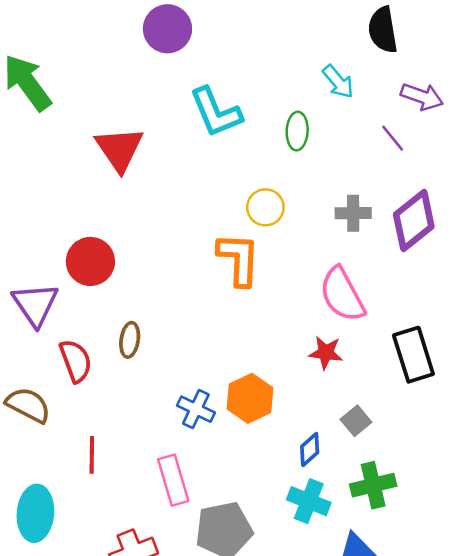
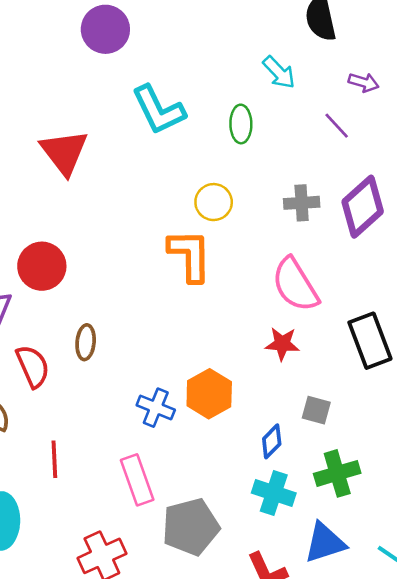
purple arrow: (422, 97) -> (364, 82), size x0.7
gray square: (356, 421) -> (316, 410), turned -32

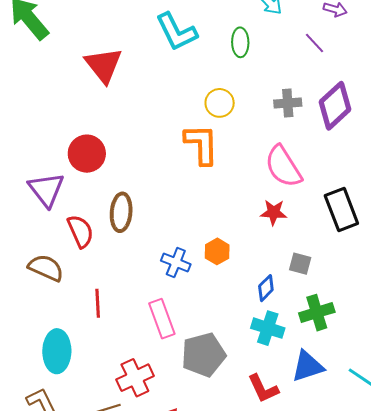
brown ellipse: (86, 342) -> (121, 212), size x1.4
orange hexagon: (209, 394) -> (217, 251), size x0.7

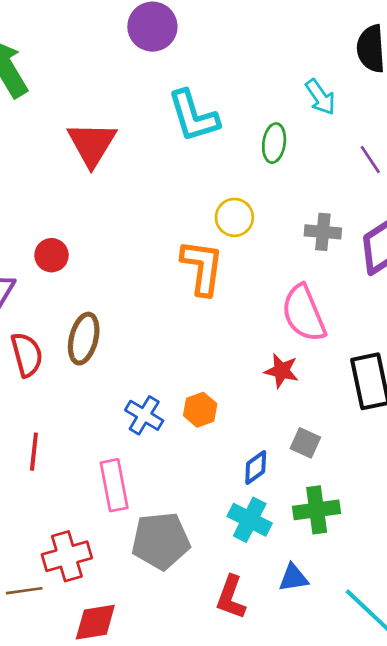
red circle: (87, 154) -> (51, 255), size x0.7
blue triangle: (308, 366) -> (293, 578), size x0.7
red L-shape: (263, 389) -> (231, 597), turned 36

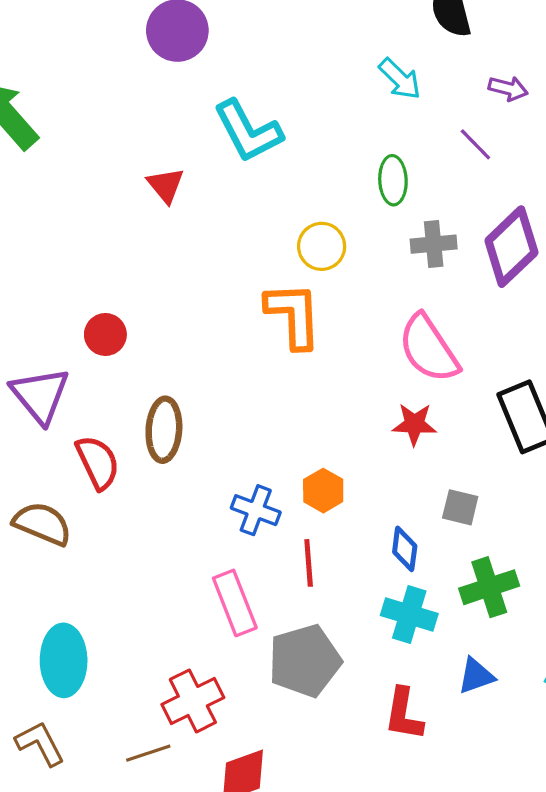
green ellipse: (274, 143) -> (393, 180), moved
red triangle: (92, 144) -> (166, 185), moved, size x0.6
red line: (34, 452) -> (309, 563), moved
blue diamond: (256, 467) -> (405, 549), turned -36

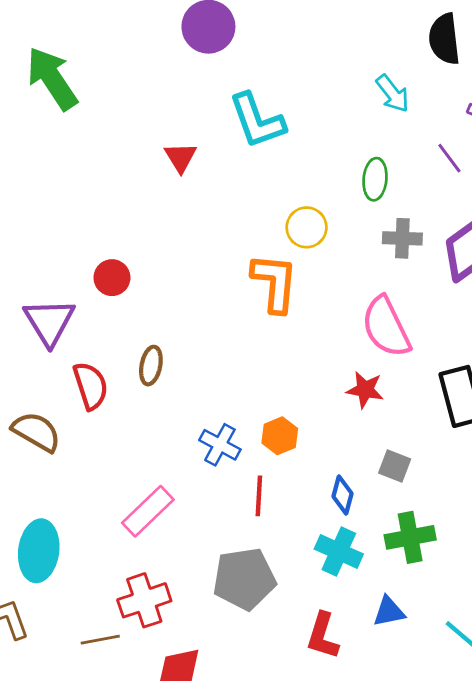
brown ellipse: (164, 430) -> (151, 366), size x0.7
pink rectangle: (235, 603) -> (148, 511), moved, turned 60

